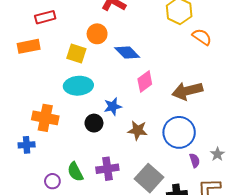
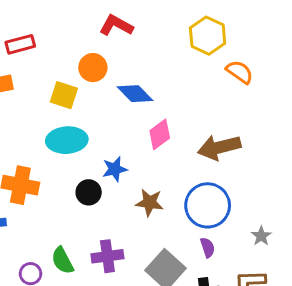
purple semicircle: (195, 160) -> (208, 248), moved

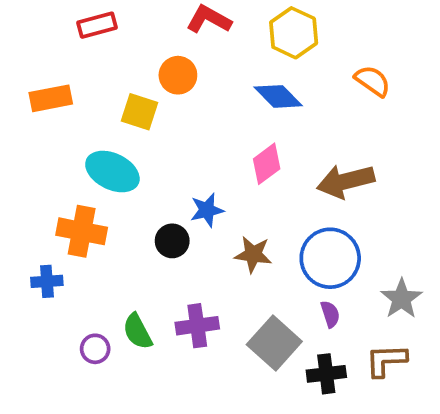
yellow hexagon: (208, 36) -> (294, 33), moved
red rectangle: (20, 44) -> (97, 25), moved
blue diamond: (135, 94) -> (278, 96), moved
cyan ellipse: (67, 140) -> (112, 172), moved, turned 30
gray star: (261, 236) -> (401, 299), size x1.5

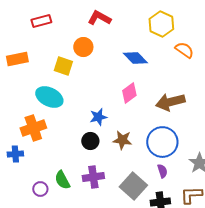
yellow hexagon: (294, 33) -> (161, 24), moved
orange cross: (82, 231) -> (33, 128), turned -30
black circle: (172, 241) -> (90, 141), moved

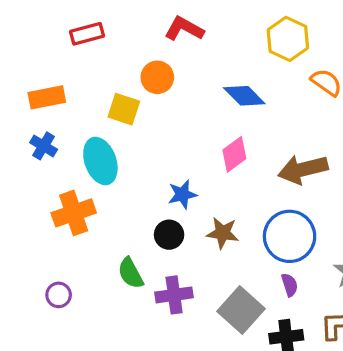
cyan ellipse: (49, 97) -> (100, 161), turned 44
blue cross: (15, 154) -> (44, 146), moved, turned 35
green semicircle: (62, 180) -> (131, 273), moved
purple circle: (40, 189) -> (59, 295), moved

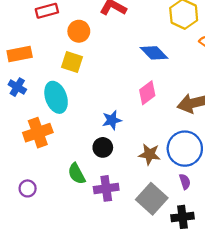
orange circle: (157, 77) -> (79, 31), moved
brown star: (223, 233) -> (149, 154), moved

